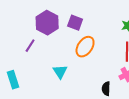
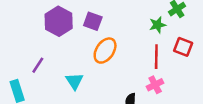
purple line: (30, 46) -> (38, 65), moved

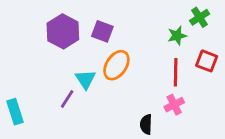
purple line: (38, 65) -> (67, 99), moved
cyan triangle: (74, 81) -> (85, 79), moved

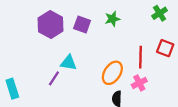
green star: (177, 36) -> (112, 19), moved
orange ellipse: (116, 65) -> (112, 73), moved
cyan triangle: (85, 79) -> (69, 63), turned -48

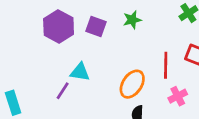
pink cross: (139, 83) -> (178, 96), moved

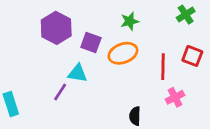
purple square: (96, 26) -> (91, 43), moved
orange ellipse: (132, 84) -> (123, 53), moved, turned 36

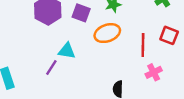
purple square: (91, 43) -> (81, 13), moved

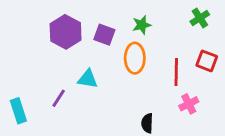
orange ellipse: (107, 33) -> (135, 58), turned -70
purple line: (51, 68) -> (59, 98), moved

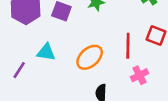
orange ellipse: (135, 58) -> (90, 57), moved, turned 48

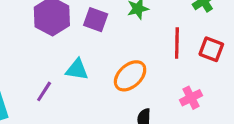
red line: (128, 46) -> (177, 43), moved

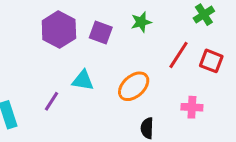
red line: (177, 43) -> (178, 55), turned 32
pink cross: (191, 98) -> (192, 107), turned 30

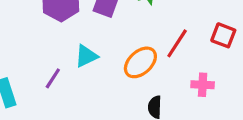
red line: (178, 55) -> (177, 43), moved
cyan triangle: (83, 80) -> (86, 56), turned -35

